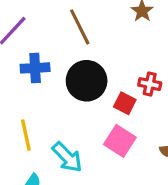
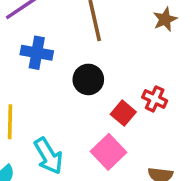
black circle: (87, 81) -> (88, 79), size x0.7

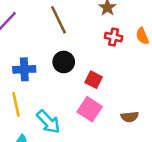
blue cross: (37, 53) -> (24, 69), moved
red cross: (155, 99) -> (113, 37), moved

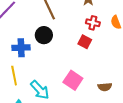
black circle: (64, 62) -> (44, 35), moved
red square: (94, 80) -> (85, 42), moved

